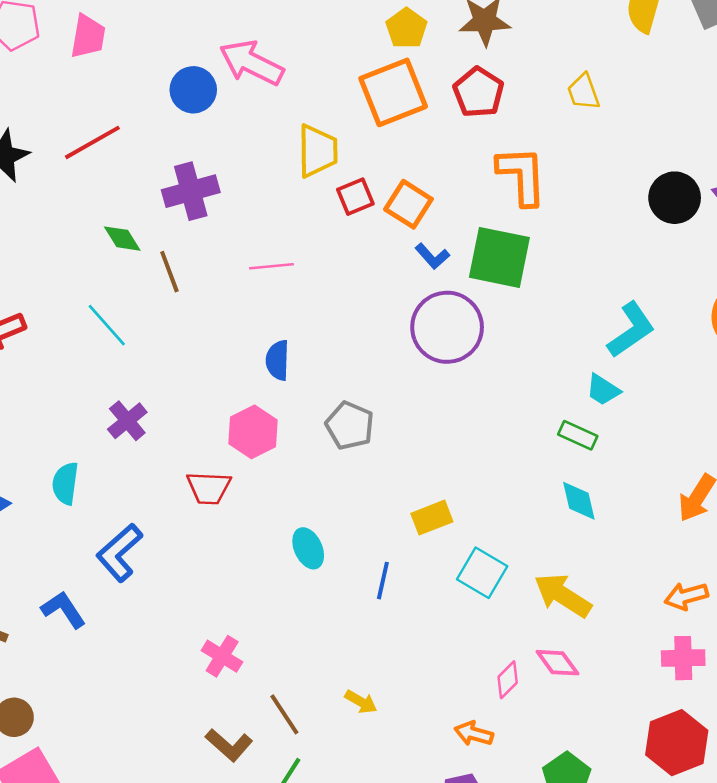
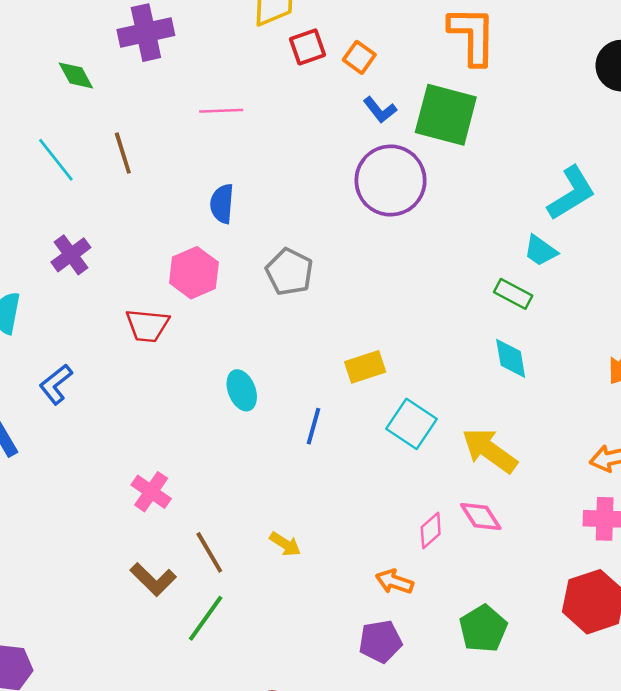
orange square: (408, 204) -> (359, 57), size x0.7
brown line: (169, 272) -> (123, 153), moved
blue L-shape: (119, 553) -> (56, 384), size x0.7

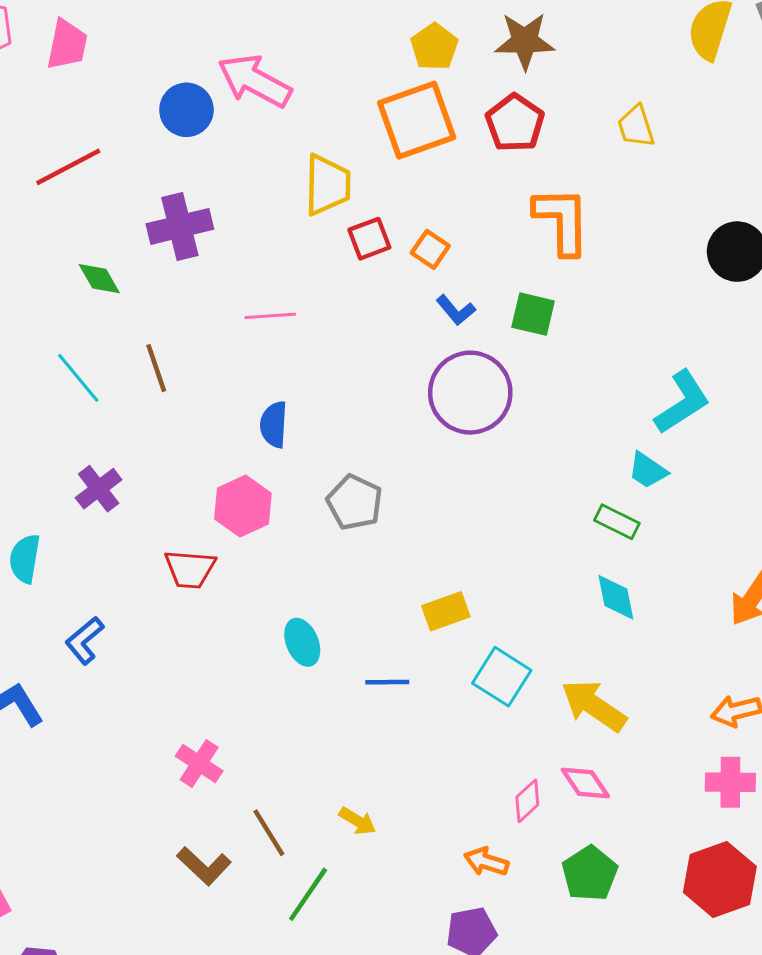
green square: (446, 115) -> (533, 314), size x0.6
blue line: (314, 426) -> (387, 682), turned 75
green line: (206, 618) -> (308, 894), moved
green pentagon: (483, 629) -> (590, 873), moved

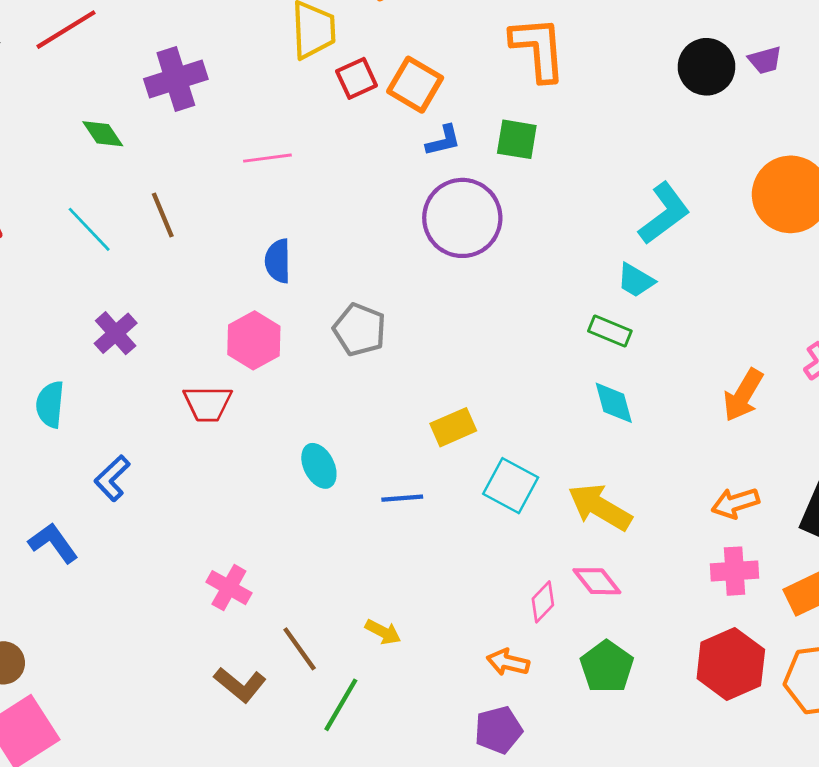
orange square: (430, 249) -> (415, 85), size x1.5
blue L-shape: (456, 310) -> (443, 141), turned -60

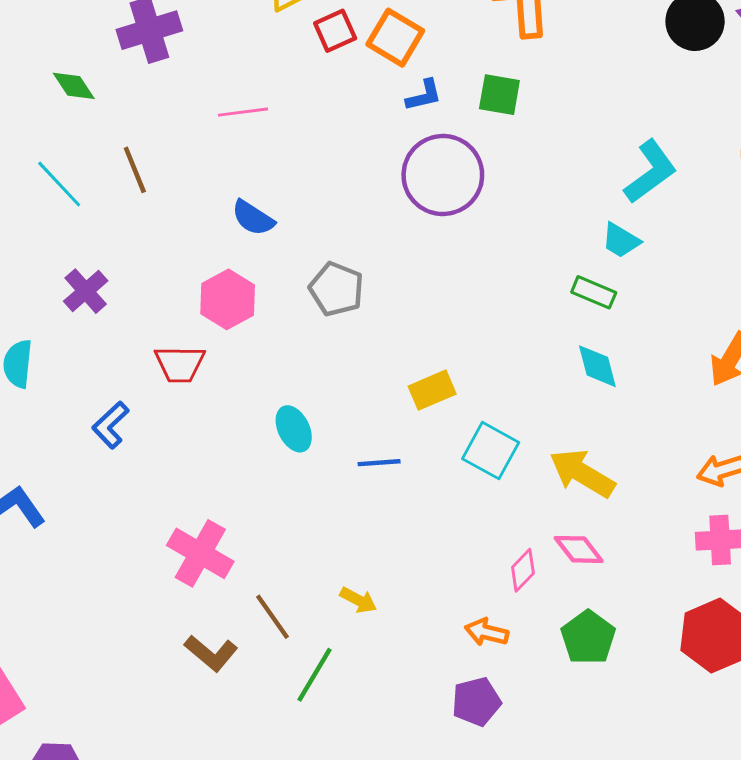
blue semicircle: (278, 261) -> (253, 218), turned -57
blue L-shape: (112, 478) -> (111, 425), moved
pink cross: (229, 588) -> (200, 553), size x1.4

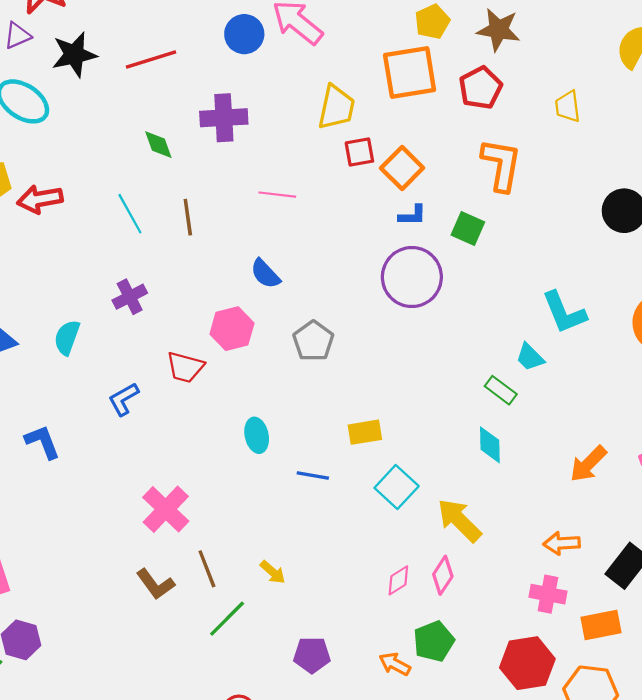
cyan L-shape: (650, 172) -> (564, 312), turned 90
pink diamond: (579, 549) -> (443, 575), turned 57
orange arrow: (487, 632) -> (395, 664), moved
purple pentagon: (476, 702) -> (312, 655), moved

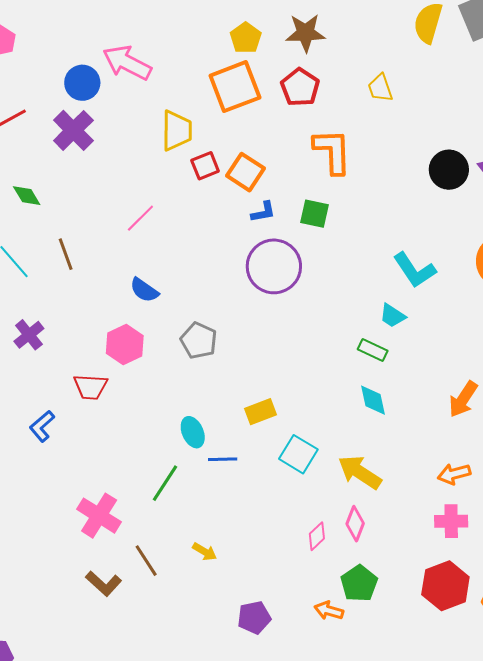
purple cross: (224, 118) -> (73, 130), moved, turned -30
pink line: (277, 195) -> (140, 218), turned -40
cyan ellipse: (257, 435) -> (193, 432), moved
green line: (227, 619) -> (165, 483), moved

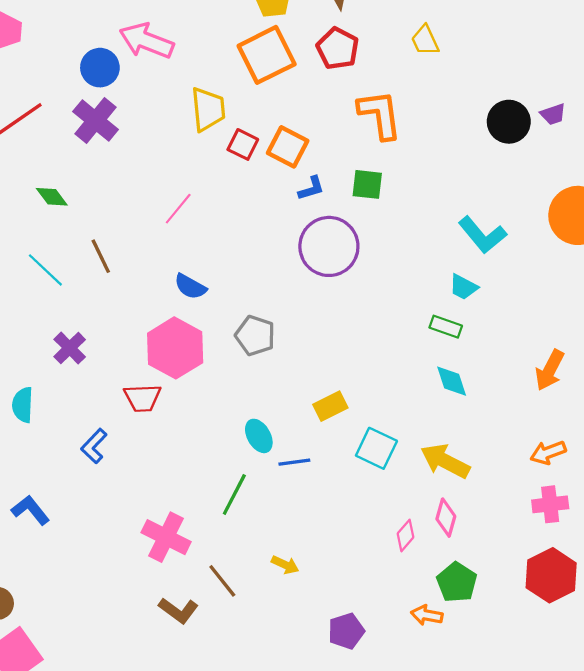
red square: (205, 166) -> (243, 144), turned -36
pink hexagon: (125, 344) -> (175, 348), size x1.4

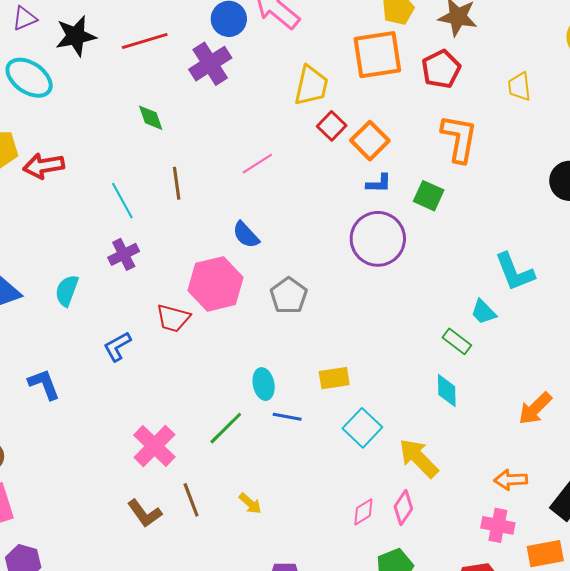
cyan line: (45, 270) -> (122, 201), moved

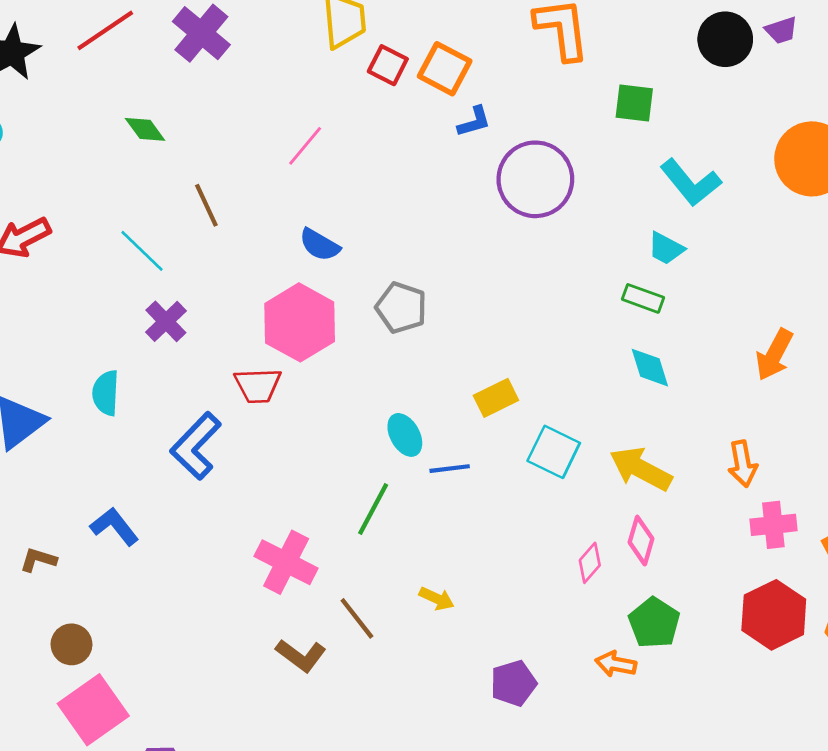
green square: (429, 196) -> (634, 103), moved
purple circle: (378, 239) -> (535, 179), moved
blue L-shape: (117, 347) -> (196, 446), size x1.5
orange arrow: (511, 480) -> (743, 464), moved, turned -80

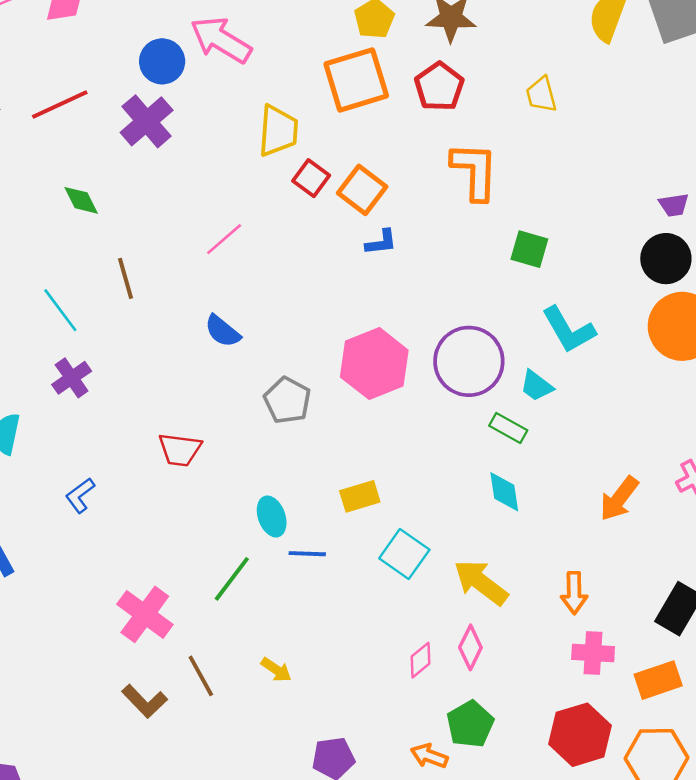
black circle: (725, 39) -> (666, 259), moved
purple circle: (535, 179) -> (469, 361), moved
pink hexagon: (300, 322) -> (374, 364), moved
red trapezoid: (258, 385) -> (180, 450), moved
blue L-shape: (196, 446) -> (80, 495), size x0.6

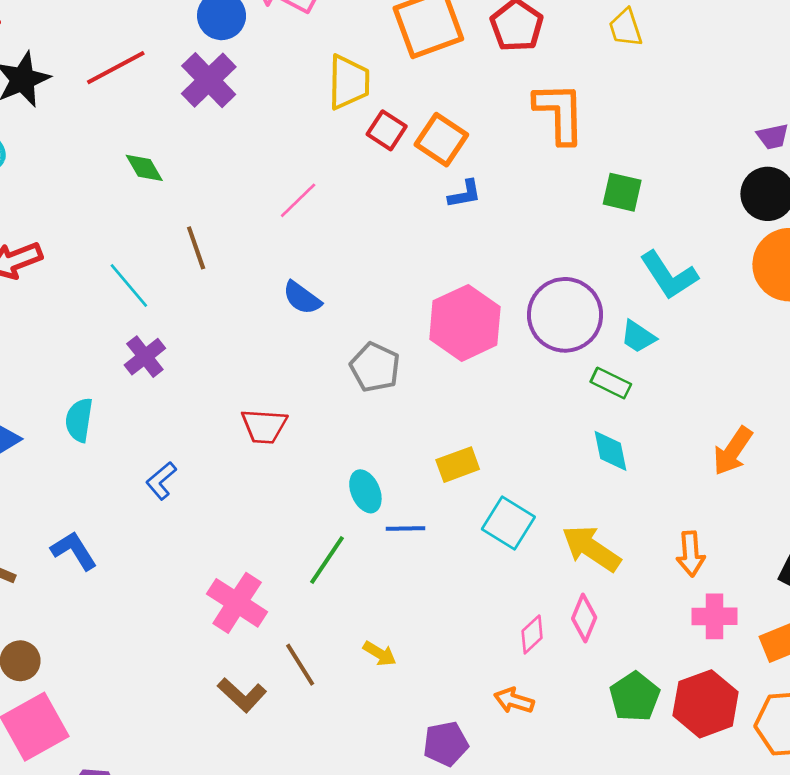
green pentagon: (470, 724) -> (635, 697), moved
orange arrow: (429, 756) -> (514, 701), moved

